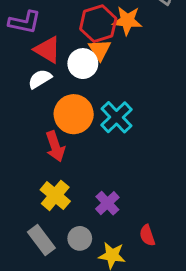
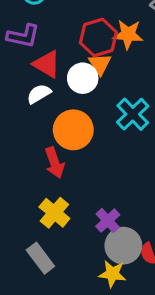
cyan cross: (117, 117) -> (133, 114), moved
gray circle: (80, 238) -> (123, 246), moved, size x1.5

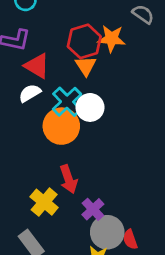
white circle: (83, 78) -> (90, 107), moved
cyan cross: (133, 114) -> (67, 102), moved
red arrow: (54, 163) -> (68, 179), moved

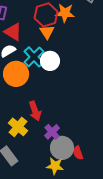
orange circle: (61, 126) -> (16, 74), moved

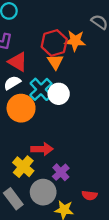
red arrow: (35, 111) -> (42, 149), turned -72
gray circle: (62, 148) -> (43, 192), moved
red semicircle: (78, 153) -> (90, 195), turned -64

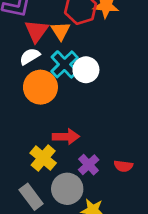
red triangle: (18, 62) -> (36, 31), turned 35
orange triangle: (55, 62) -> (61, 31), moved
red semicircle: (90, 195) -> (123, 166), moved

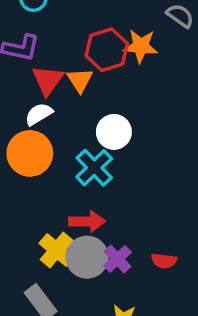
cyan cross: (65, 64) -> (94, 168), moved
orange circle: (40, 87) -> (30, 153), moved
gray circle: (67, 189) -> (87, 257), moved

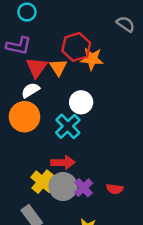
orange star: (141, 46) -> (92, 59), moved

